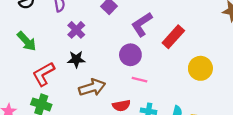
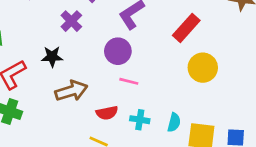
purple cross: (76, 30) -> (71, 21), moved
red rectangle: (173, 37) -> (186, 28), moved

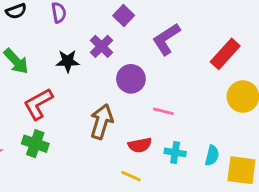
purple circle: (118, 51) -> (131, 79), moved
black star: (52, 57) -> (68, 61), moved
brown arrow: (71, 91) -> (102, 122), turned -56

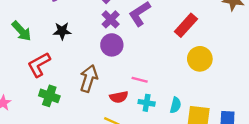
purple cross: (102, 46) -> (111, 19), moved
pink line: (163, 111) -> (140, 80), moved
green cross: (35, 144) -> (49, 96), moved

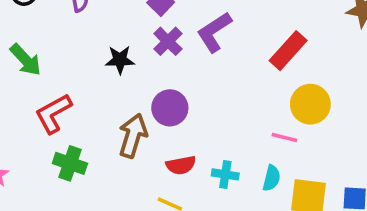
black star: (62, 31) -> (120, 60), moved
purple circle: (112, 45) -> (170, 108), moved
pink line: (140, 80) -> (284, 137), moved

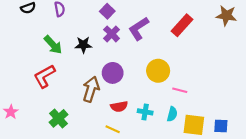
red rectangle: (288, 51) -> (182, 25), moved
green arrow: (26, 60) -> (53, 45), moved
yellow circle: (310, 104) -> (158, 71), moved
green cross: (70, 163) -> (58, 118), moved, turned 30

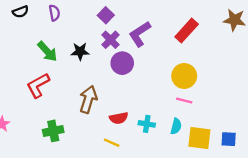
yellow circle: (158, 71) -> (184, 76), moved
purple circle: (113, 73) -> (122, 63), moved
green cross: (58, 118) -> (53, 131), turned 30

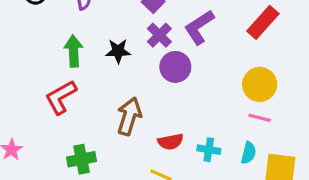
green arrow: (47, 51) -> (74, 51), turned -140

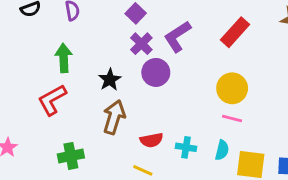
black star: (118, 51) -> (110, 80), moved, turned -30

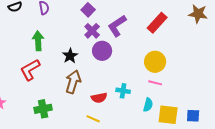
cyan cross: (186, 147) -> (123, 91), moved

